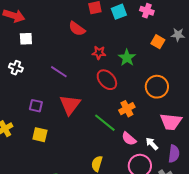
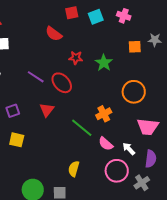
orange square: (158, 42) -> (135, 47), turned -32
red ellipse: (107, 80) -> (62, 83), moved
red triangle: (70, 105) -> (47, 110), size x0.7
purple square: (36, 106) -> (13, 111), turned -32

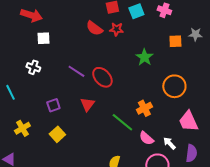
red star: (76, 58) -> (116, 29), moved
pink trapezoid: (148, 127) -> (188, 121), turned 60
yellow square: (17, 140) -> (57, 134), turned 35

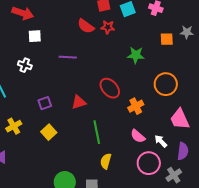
green star: (144, 57) -> (136, 55), turned -30
purple line: (76, 71) -> (68, 57), moved, turned -30
red ellipse: (102, 77) -> (110, 88), moved
red triangle: (87, 104) -> (79, 102), turned 35
green line: (122, 122) -> (97, 132), moved, turned 40

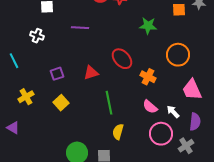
orange cross: (136, 106) -> (148, 77), turned -35

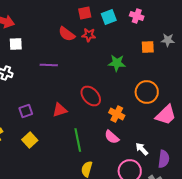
pink trapezoid: (192, 90) -> (166, 115), moved, turned -110
pink semicircle: (150, 107) -> (112, 137), moved

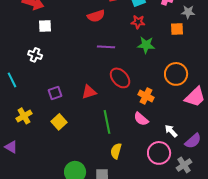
red semicircle: (67, 34) -> (96, 16), turned -54
red star: (89, 35) -> (138, 22), moved
gray star: (168, 40) -> (188, 12), moved
purple line: (49, 65) -> (106, 47), moved
purple semicircle: (164, 159) -> (193, 141), turned 42

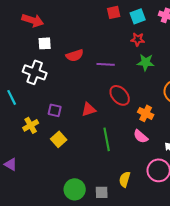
red semicircle: (96, 16) -> (75, 55), moved
white cross: (35, 55) -> (35, 72), size x1.6
purple square: (55, 93) -> (55, 110), turned 32
yellow cross: (24, 116) -> (31, 125), moved
yellow semicircle: (116, 151) -> (125, 179), moved

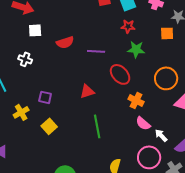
white cross: (35, 72) -> (25, 59), size x0.6
red ellipse: (120, 95) -> (120, 74), moved
red triangle: (89, 109) -> (87, 91), moved
pink semicircle: (141, 136) -> (143, 123), moved

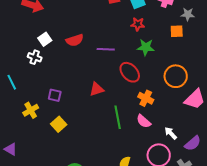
white square: (35, 30) -> (45, 39), moved, turned -32
pink semicircle: (143, 123) -> (144, 121), moved
green line: (97, 126) -> (118, 117), moved

